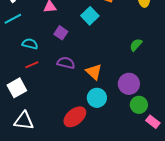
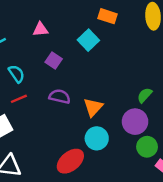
cyan semicircle: (30, 44) -> (16, 74), turned 42
green semicircle: (136, 45) -> (145, 95), moved
orange triangle: (94, 72) -> (93, 107), turned 30

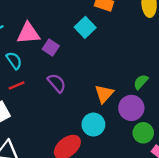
pink triangle: (40, 29) -> (28, 33), moved, size x1.5
purple semicircle: (60, 96) -> (57, 83), turned 36
orange triangle: (93, 107) -> (104, 94), moved

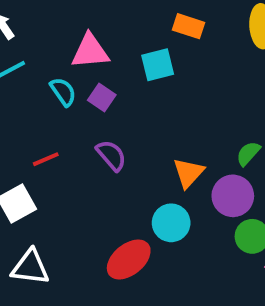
cyan square: (85, 27) -> (158, 65), turned 30
pink triangle: (28, 33) -> (90, 51), moved
cyan semicircle: (14, 61) -> (63, 92), moved

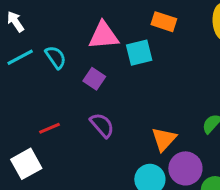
pink triangle: (90, 51) -> (104, 36), moved
cyan semicircle: (63, 92) -> (56, 57), moved
purple circle: (233, 196) -> (185, 168), moved

